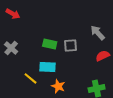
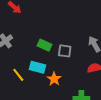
orange star: (58, 86) -> (54, 79), moved

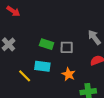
orange star: (54, 79) -> (69, 74), moved

